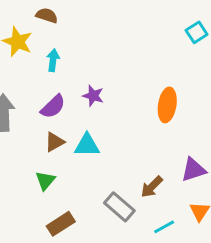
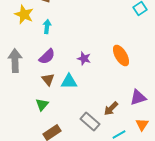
purple star: (93, 96) -> (84, 58), moved
orange ellipse: (167, 105) -> (121, 56), turned -40
brown triangle: (55, 142) -> (48, 80), turned -40

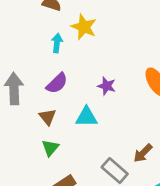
yellow star: (24, 14) -> (84, 27), moved
brown triangle: (48, 80) -> (48, 117), moved

